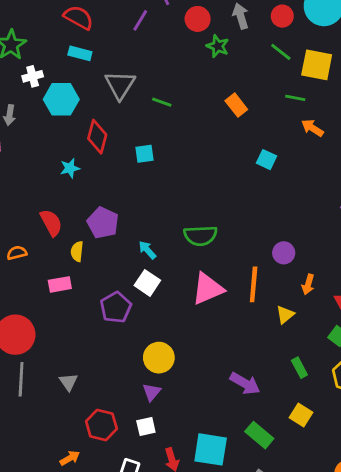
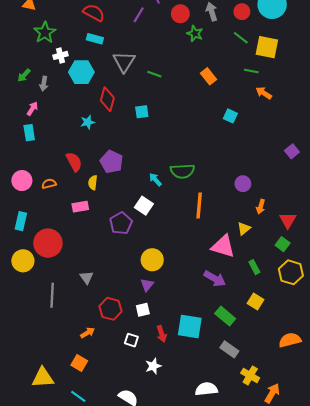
cyan arrow: (147, 250) -> (155, 180), moved
orange line: (254, 284) -> (199, 206), moved
pink triangle: (208, 289) -> (223, 246), moved, turned 40
gray line: (21, 379) -> (52, 295), moved

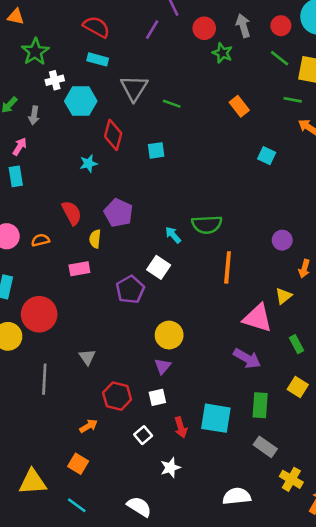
green rectangle: (225, 316) -> (260, 405), turned 54
white square: (131, 340) -> (143, 435), turned 32

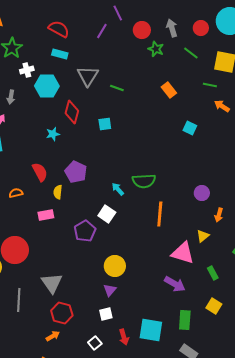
green line: (280, 58) -> (191, 53), moved
gray triangle: (87, 357) -> (52, 283), size x1.6
red hexagon: (117, 396) -> (62, 313), moved

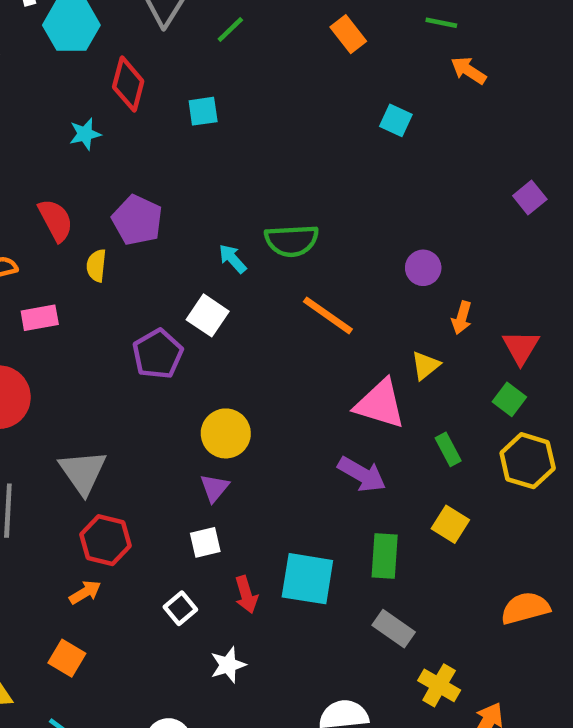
green line: (117, 88) -> (230, 30), turned -64
orange line: (160, 214) -> (328, 315), turned -60
pink rectangle: (46, 215) -> (40, 318), moved

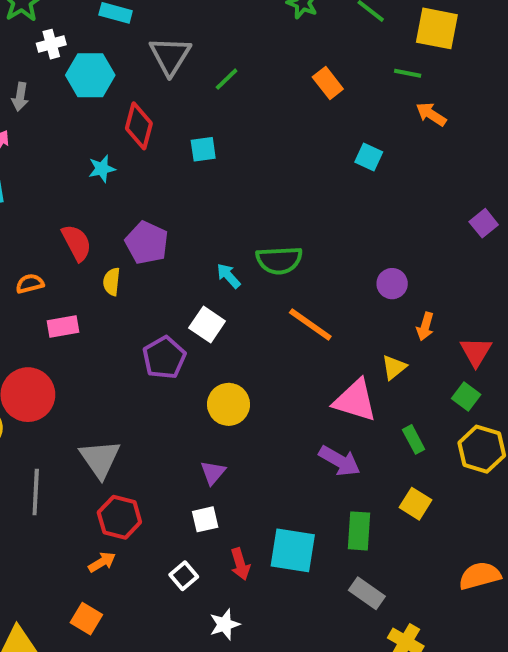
yellow circle: (226, 433) -> (229, 404), moved

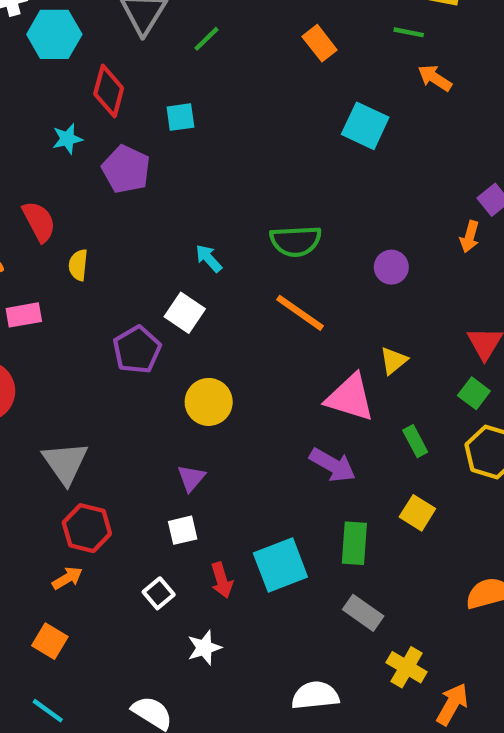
cyan square: (369, 157) -> (365, 126), size x1.5
purple pentagon: (147, 243) -> (126, 169), moved
green semicircle: (279, 260) -> (296, 241), moved
orange arrow: (425, 326) -> (470, 237), moved
cyan square: (293, 550) -> (280, 565), turned -30

